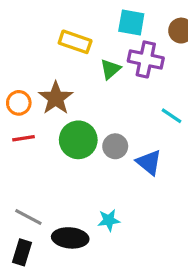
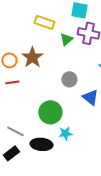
green circle: (78, 140) -> (50, 112), moved
gray circle: (115, 146) -> (69, 79), moved
black rectangle: (22, 252) -> (11, 153), turned 35

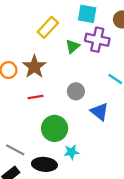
yellow rectangle: (44, 22) -> (48, 27), turned -66
red line: (12, 82) -> (35, 97), moved

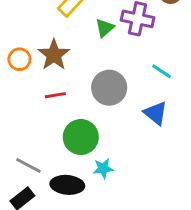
gray circle: (76, 91) -> (109, 88), size x1.5
blue triangle: (99, 112) -> (156, 113), moved

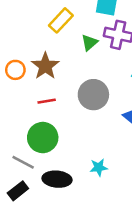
green circle: (81, 137) -> (43, 138), moved
cyan star: (103, 168) -> (99, 167), moved

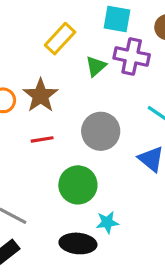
green circle: (43, 138) -> (78, 185), moved
black ellipse: (57, 179) -> (78, 243), moved

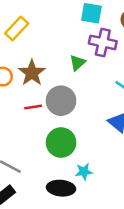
yellow rectangle: (60, 39) -> (17, 28), moved
green triangle: (96, 66) -> (78, 63), moved
gray circle: (101, 131) -> (61, 101), moved

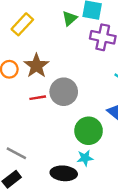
green triangle: (78, 63) -> (70, 18), moved
green circle: (61, 143) -> (89, 131), moved

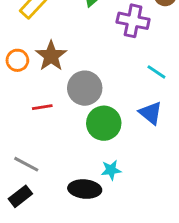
red line: (38, 98) -> (42, 107), moved
green circle: (89, 131) -> (104, 123), moved

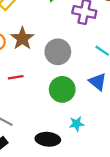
gray circle: (85, 88) -> (58, 52), moved
cyan star: (111, 170) -> (77, 124), moved

